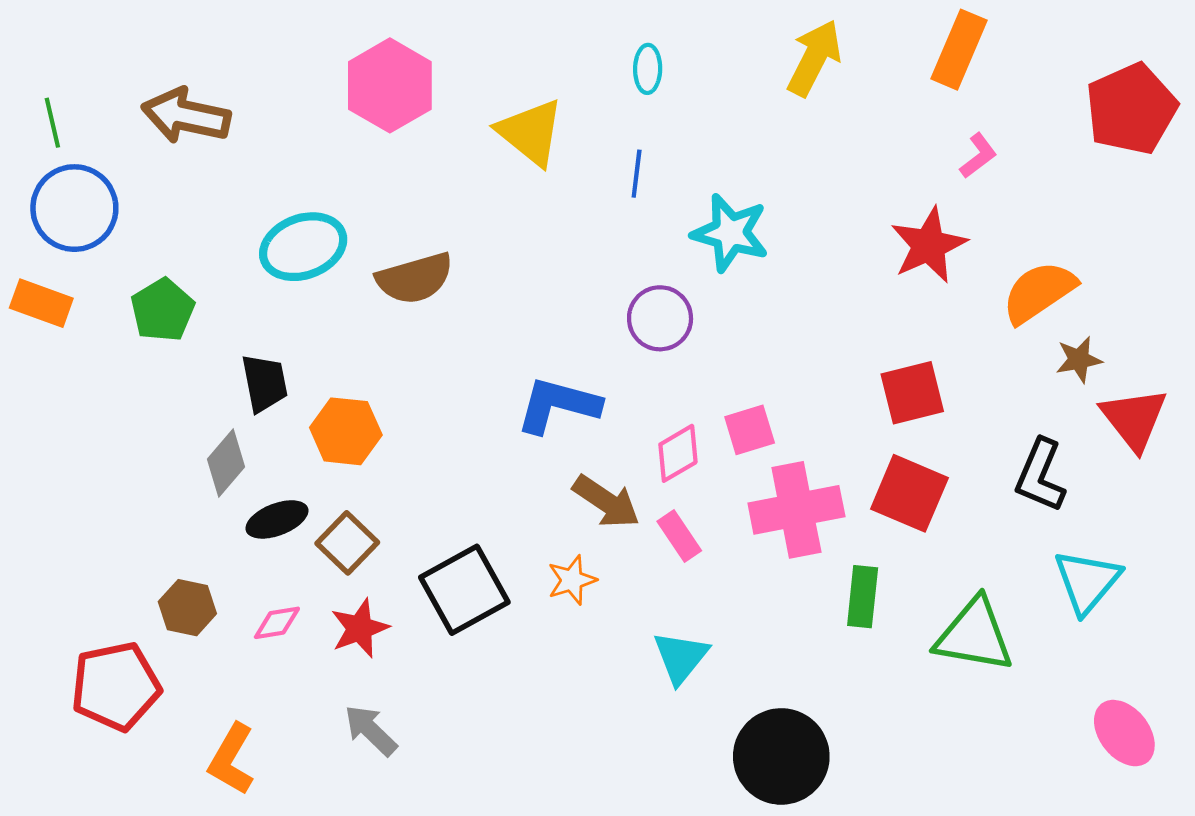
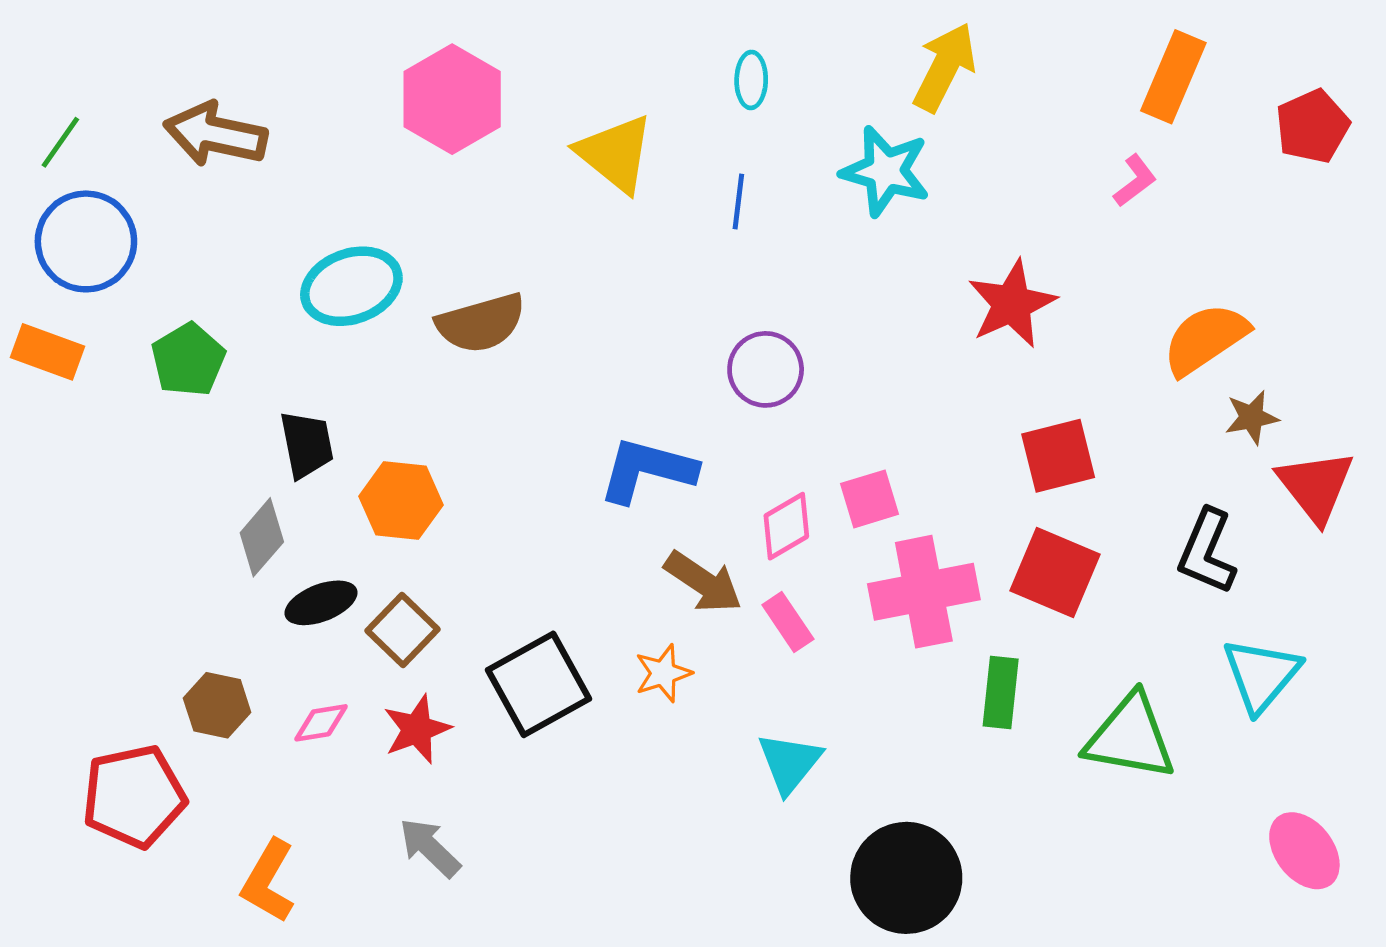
orange rectangle: (959, 50) -> (1173, 77), moved
red pentagon: (1131, 109) -> (1312, 126), size x0.7
green line: (52, 123) -> (60, 142), turned 48
cyan star: (730, 233) -> (885, 171), moved
red star: (929, 245) -> (1012, 304), moved

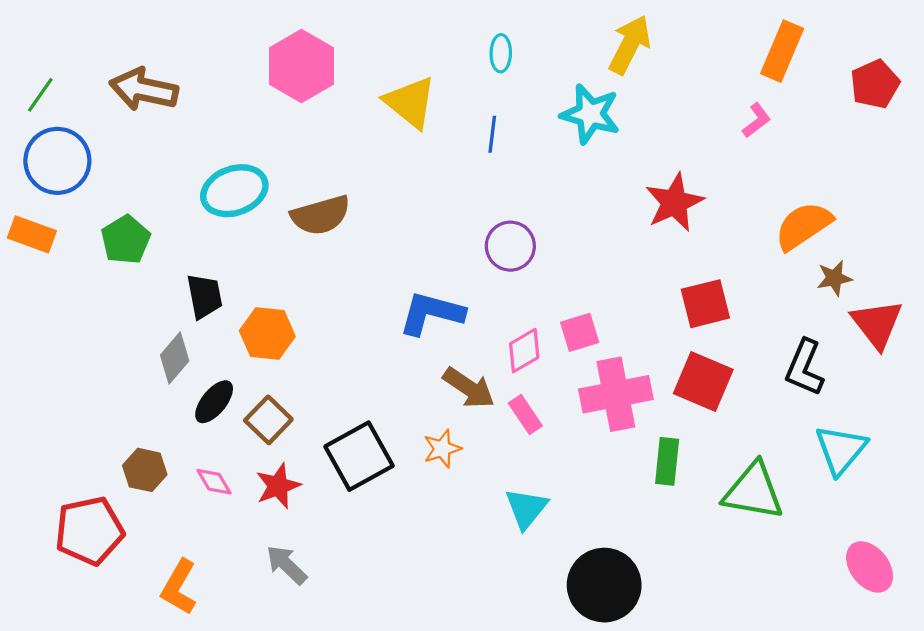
black ellipse: (321, 603) -> (214, 402), turned -30
pink diamond: (321, 723) -> (214, 482), turned 69

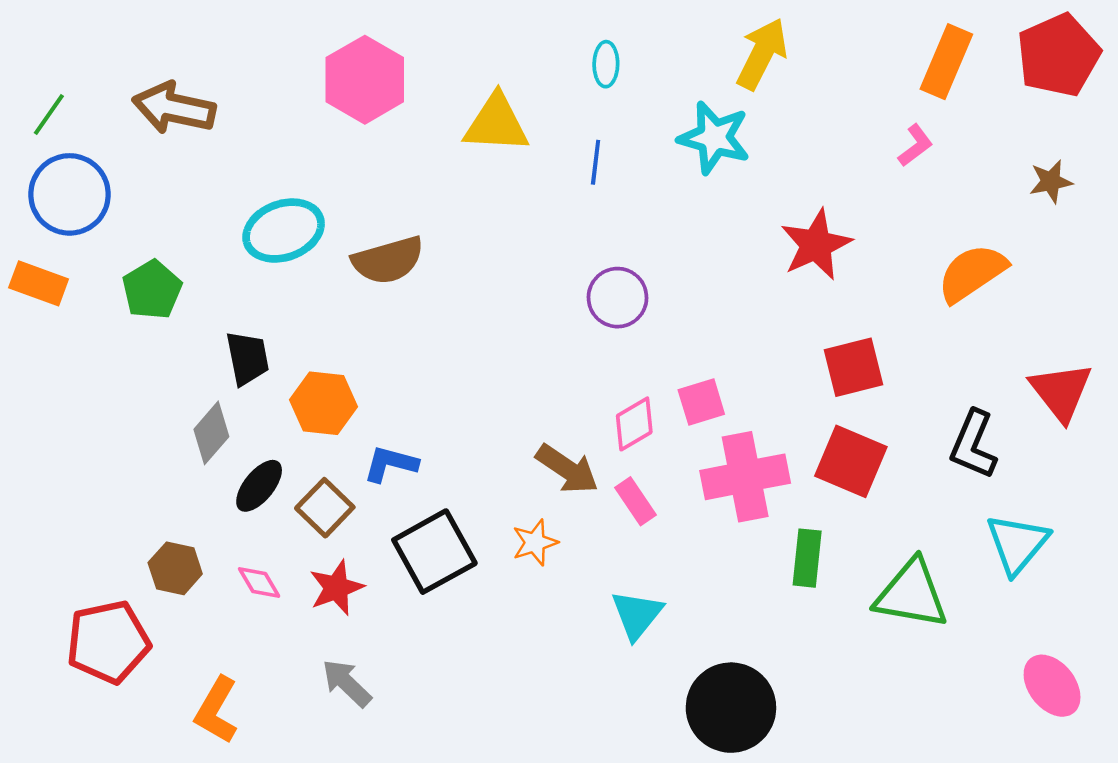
red pentagon: (875, 84) -> (1058, 55), moved, size x1.4
yellow triangle: (410, 102) -> (496, 123), turned -36
brown star: (834, 278) -> (1051, 182), moved
blue L-shape: (431, 313) -> (391, 464), moved, size x0.7

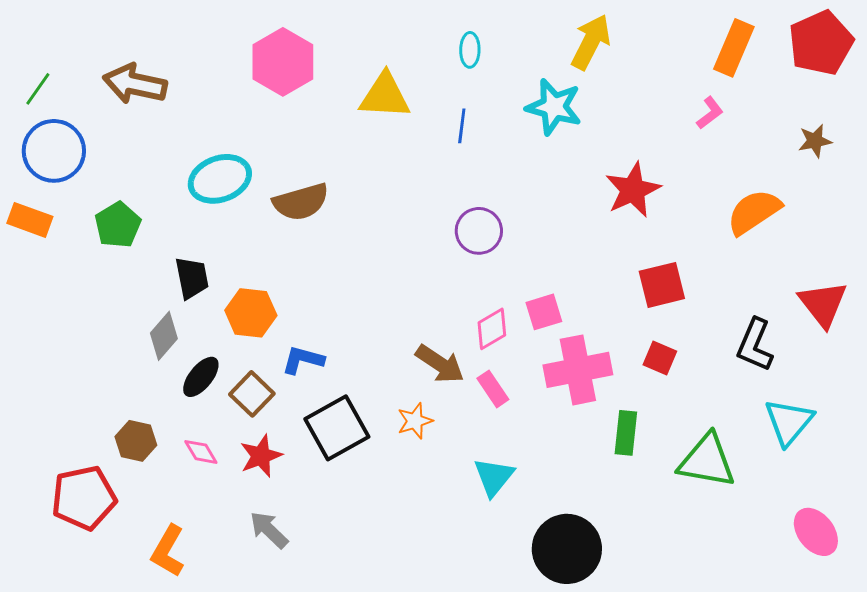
red square: (851, 461) -> (660, 358), size x0.6

